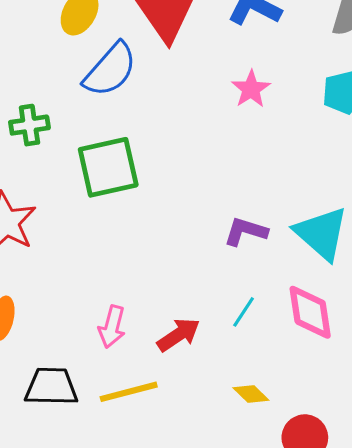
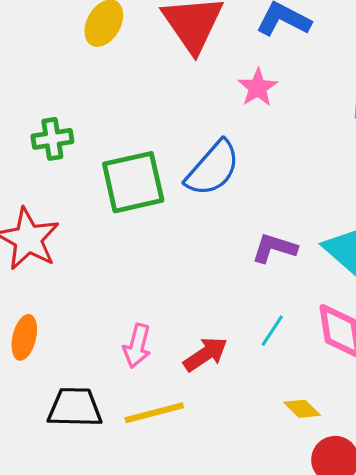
blue semicircle: (110, 70) -> (213, 168), moved
pink star: (251, 89) -> (258, 88), moved
yellow diamond: (251, 394) -> (302, 409), moved

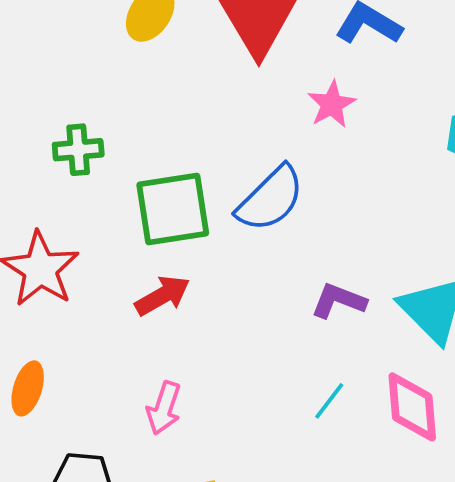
red arrow: (205, 354) -> (162, 296), moved

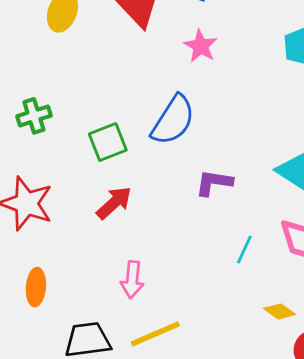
green square: (173, 209) -> (108, 142), size x0.7
purple L-shape: (339, 301) -> (214, 183), moved

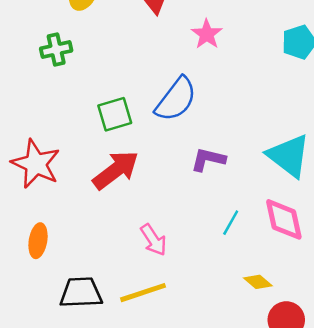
green cross: (34, 116) -> (56, 50), moved
red arrow: (114, 203) -> (116, 170), size x1.4
pink arrow: (132, 280) -> (153, 240), moved, turned -44

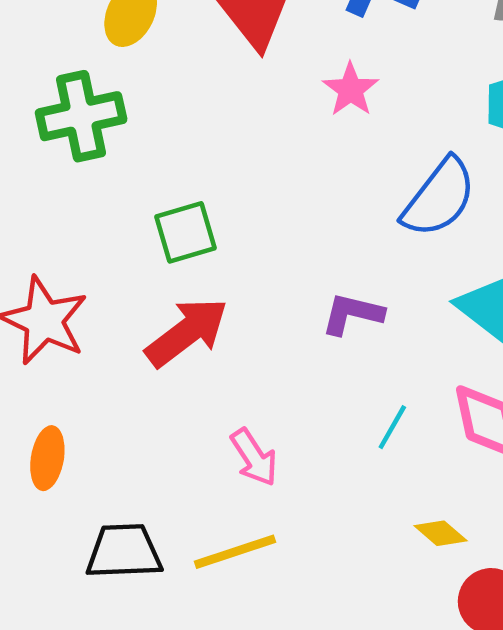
green cross: (56, 50) -> (81, 116), size x1.5
blue semicircle: (176, 99) -> (439, 198), moved

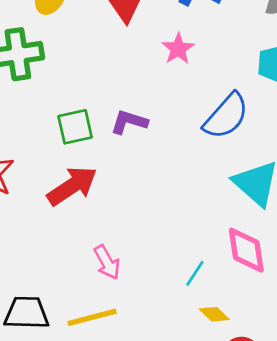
purple L-shape: (352, 314) -> (129, 122), moved
cyan line: (392, 427) -> (195, 273), moved

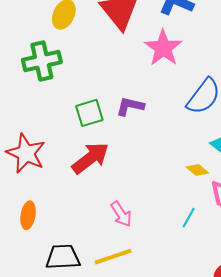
pink star: (178, 49) -> (163, 48), size x1.5
yellow diamond: (214, 314) -> (197, 170), moved

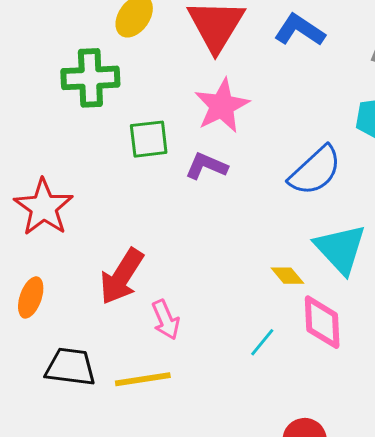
pink star: (163, 48) -> (222, 106), moved
green square: (89, 113) -> (149, 139), moved
red arrow: (90, 158) -> (122, 276), moved, turned 150

